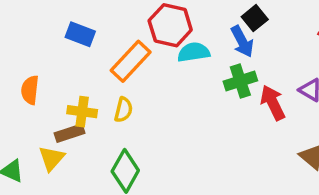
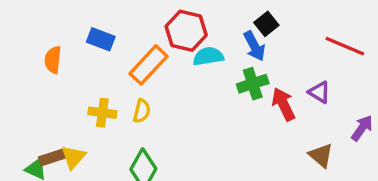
orange semicircle: (30, 90) -> (53, 60), moved
brown rectangle: (70, 133) -> (53, 157), moved

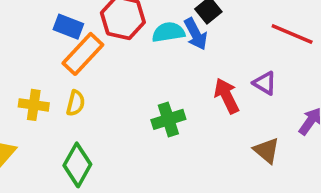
blue rectangle: (101, 39) -> (68, 27), moved
cyan semicircle: (208, 56) -> (168, 32), moved
green cross: (253, 84) -> (168, 119), moved

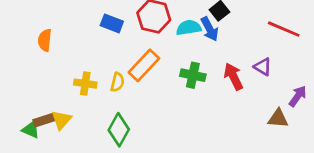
orange rectangle: (83, 54) -> (144, 65), moved
green cross: (168, 119) -> (193, 75), moved, turned 30
brown triangle: (267, 150) -> (278, 118), moved, turned -35

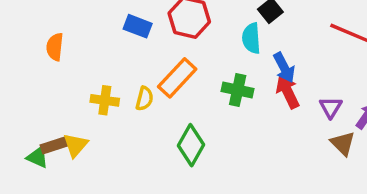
cyan semicircle: (189, 28) -> (251, 38), moved, turned -85
blue arrow: (210, 29) -> (284, 68), moved
purple triangle: (263, 67) -> (331, 107), moved, turned 30
brown triangle: (278, 118) -> (343, 143), turned 40
green diamond: (119, 130) -> (191, 145), moved

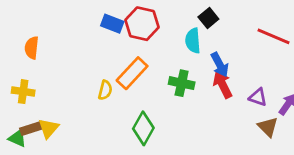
blue rectangle: (138, 26) -> (112, 24), moved
yellow cross: (105, 100) -> (23, 92), moved
purple triangle: (331, 107) -> (258, 97), turned -42

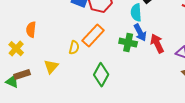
orange semicircle: (32, 48) -> (31, 30), moved
blue arrow: (220, 65) -> (140, 33), moved
yellow cross: (23, 92) -> (16, 49), turned 35
yellow triangle: (49, 128) -> (51, 67), moved

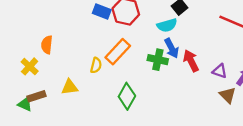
cyan semicircle: (136, 13) -> (167, 25), turned -102
yellow triangle: (51, 67) -> (70, 87), turned 42

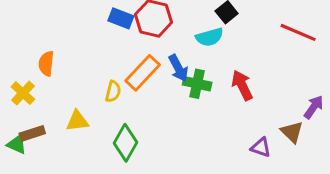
blue arrow: (172, 48) -> (178, 68), moved
purple triangle: (220, 71) -> (261, 147), moved
green diamond: (127, 96) -> (126, 143), moved

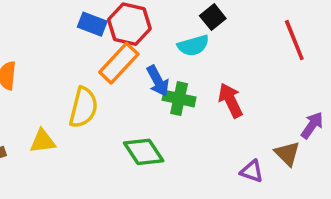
red line: (298, 32) -> (294, 40), turned 45
orange rectangle: (143, 73) -> (119, 63), moved
yellow semicircle: (113, 91) -> (83, 107), size x1.6
green diamond: (126, 143) -> (144, 152), moved, turned -63

